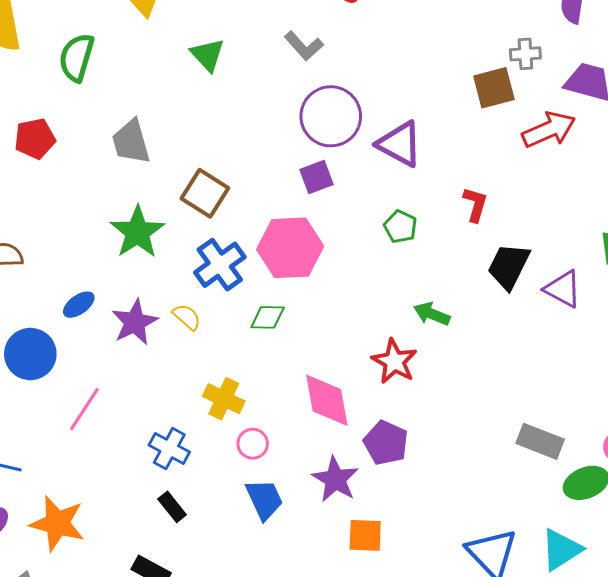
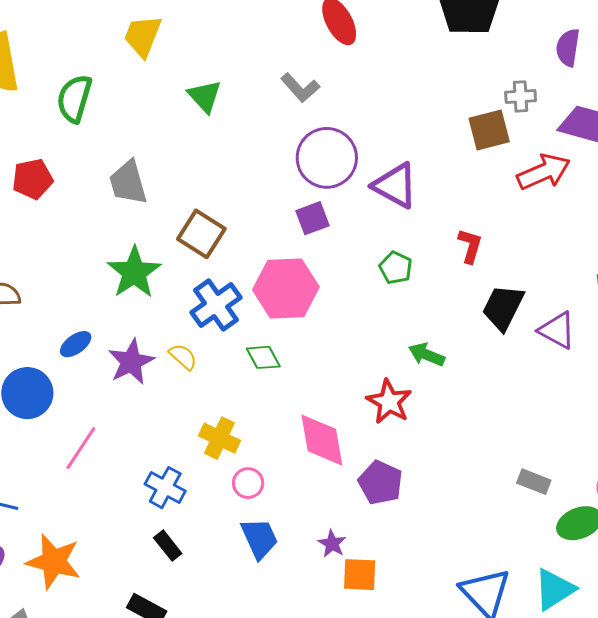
green diamond: (268, 317) -> (263, 357), turned 60
gray rectangle: (540, 441) -> (534, 482), size x0.7
purple star: (335, 479) -> (332, 544), moved, size x0.6

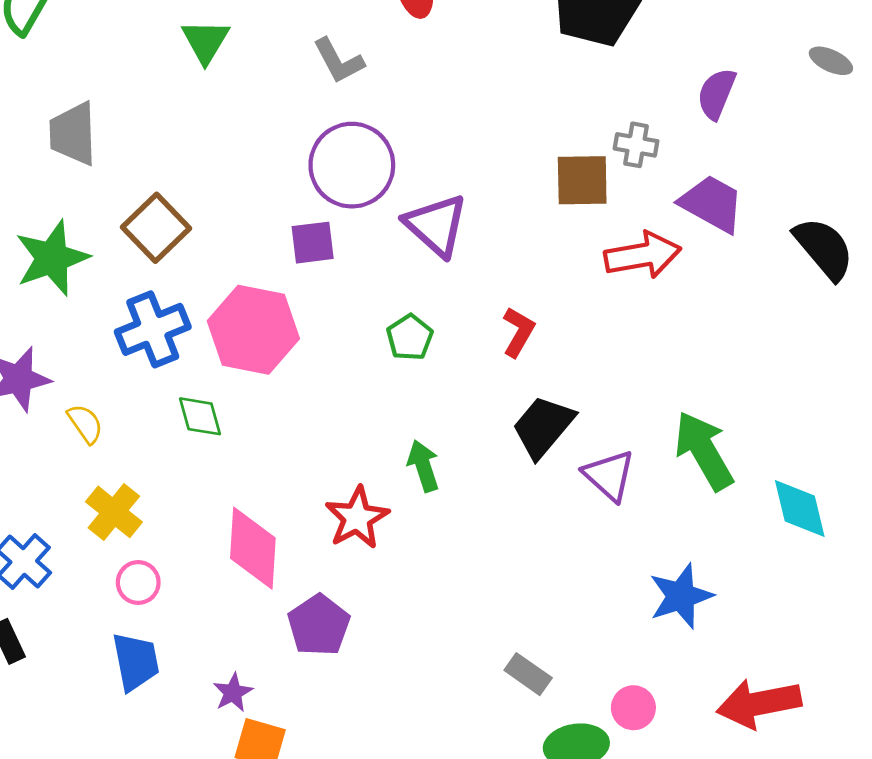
green arrow: (427, 355) -> (423, 466), turned 36
yellow semicircle: (183, 357) -> (85, 424), moved

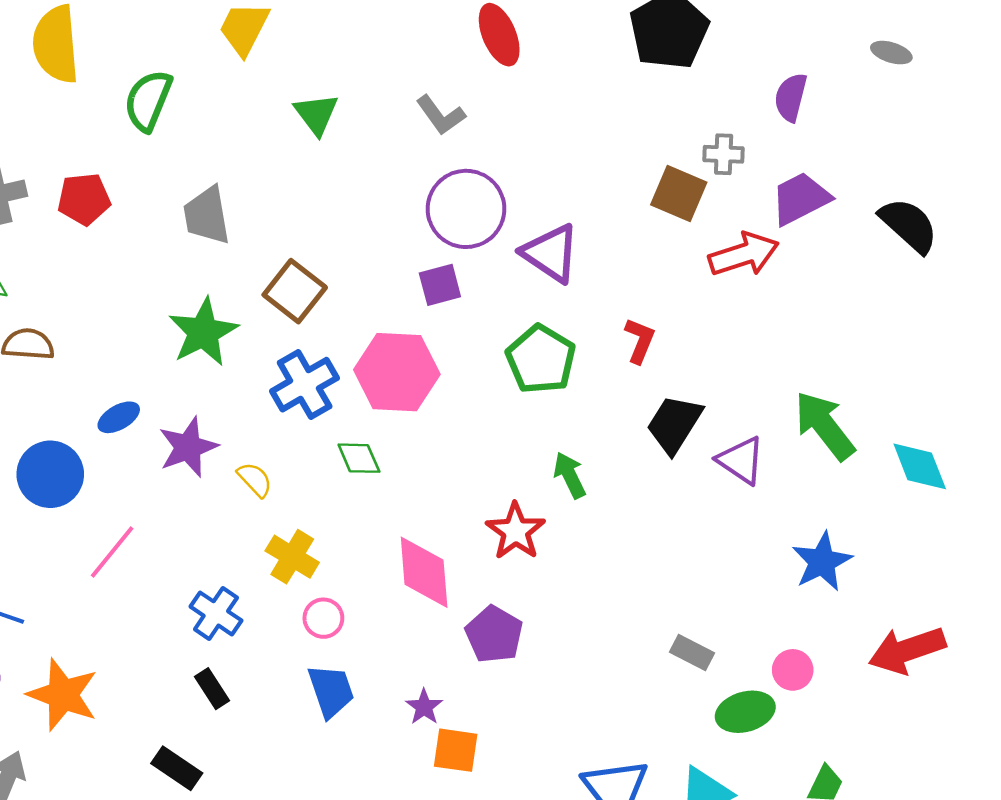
brown square: (582, 180) -> (679, 194), turned 32
purple trapezoid: (712, 204) -> (800, 198), turned -48
green pentagon: (410, 337) -> (541, 359), size x1.6

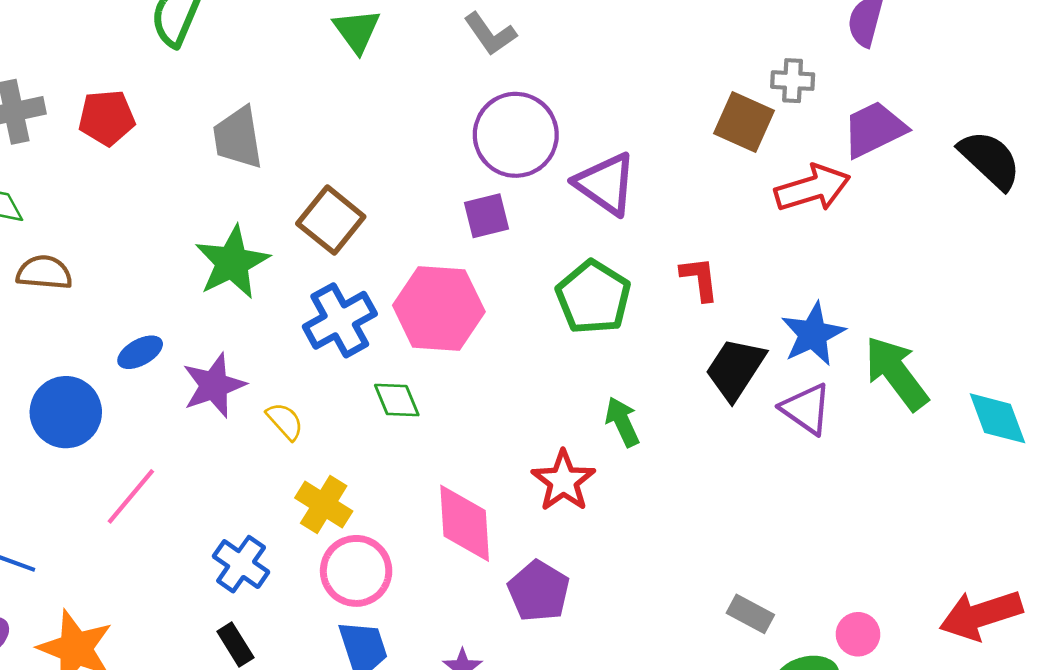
red L-shape: (640, 340) -> (700, 279), turned -30
blue star: (822, 562) -> (813, 334), moved
pink circle: (323, 618) -> (356, 571), size x1.6

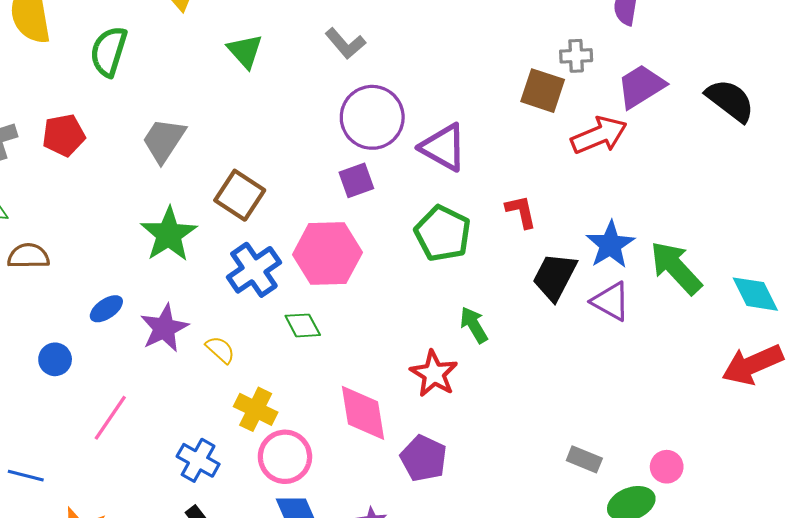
gray trapezoid: (238, 138) -> (164, 140), turned 48
blue circle: (66, 412) -> (55, 359), size x0.6
red arrow: (981, 615) -> (752, 365), moved

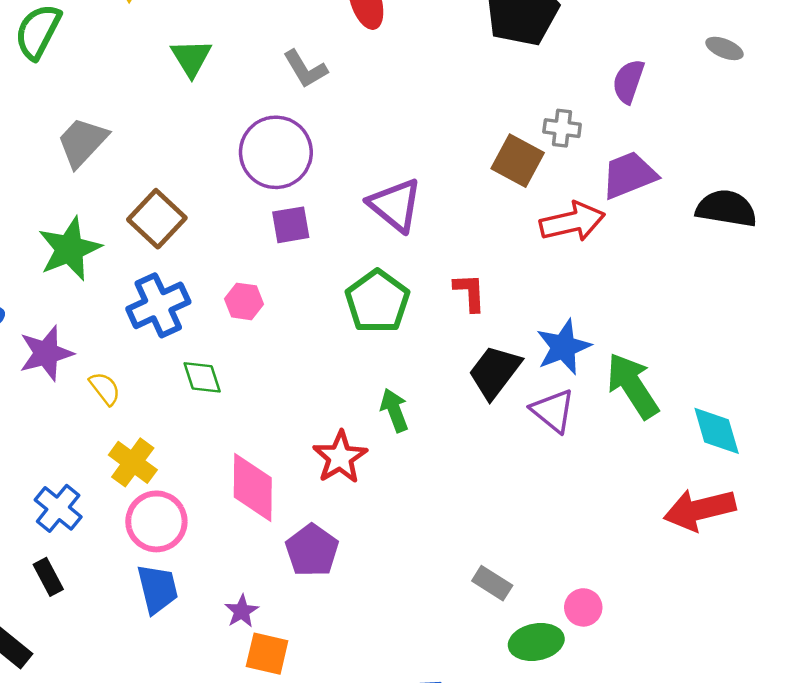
black semicircle: (730, 100) -> (726, 208), turned -38
purple circle: (372, 117) -> (276, 152), moved
pink hexagon: (327, 254) -> (244, 301), size x0.5

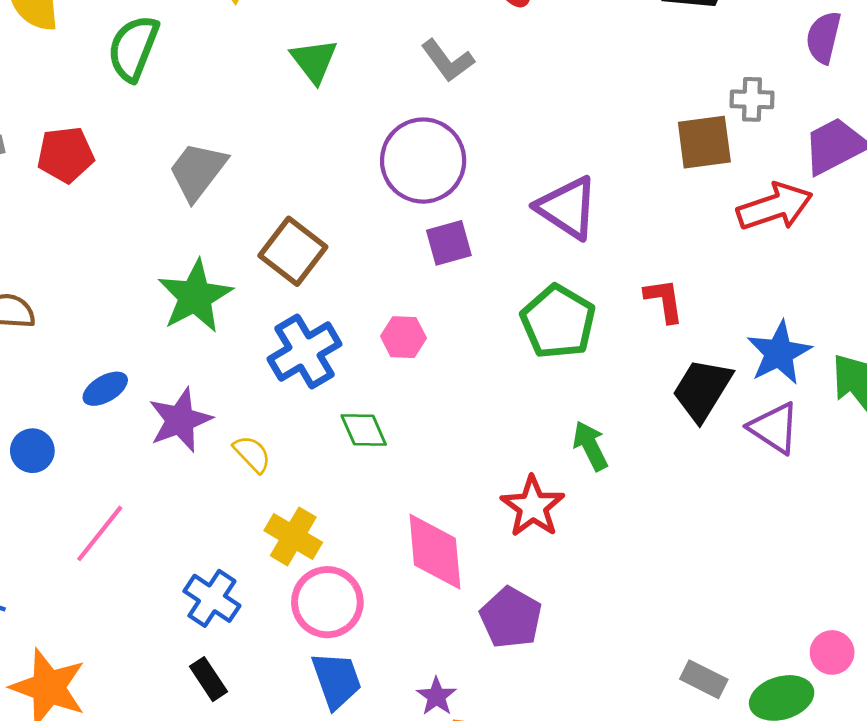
brown square: (518, 161) -> (704, 142), turned -30
gray rectangle: (492, 583) -> (704, 679), moved

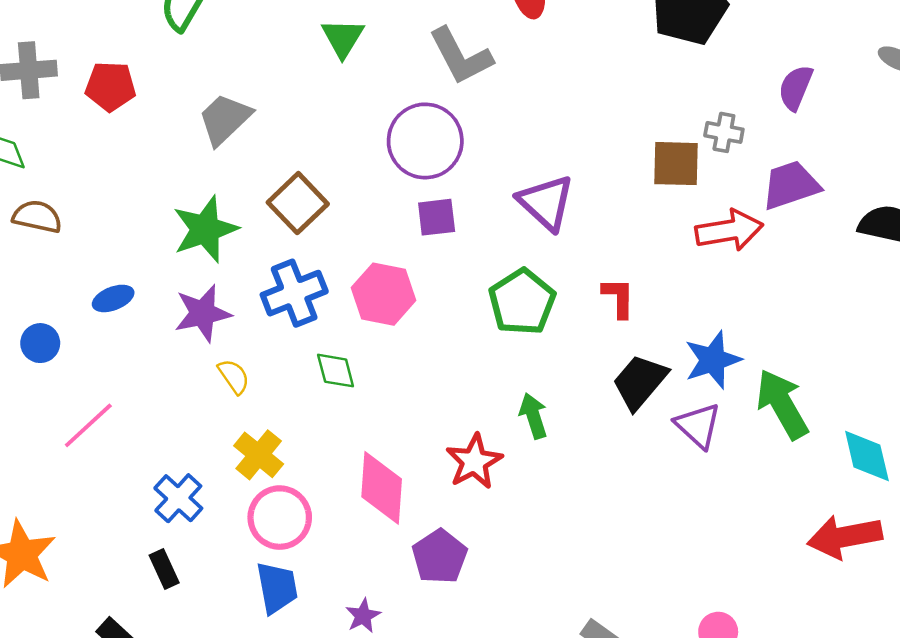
gray L-shape: (448, 61) -> (461, 56), size x1.4
pink hexagon: (403, 337) -> (383, 294), size x1.6
purple star: (180, 420) -> (203, 313), moved

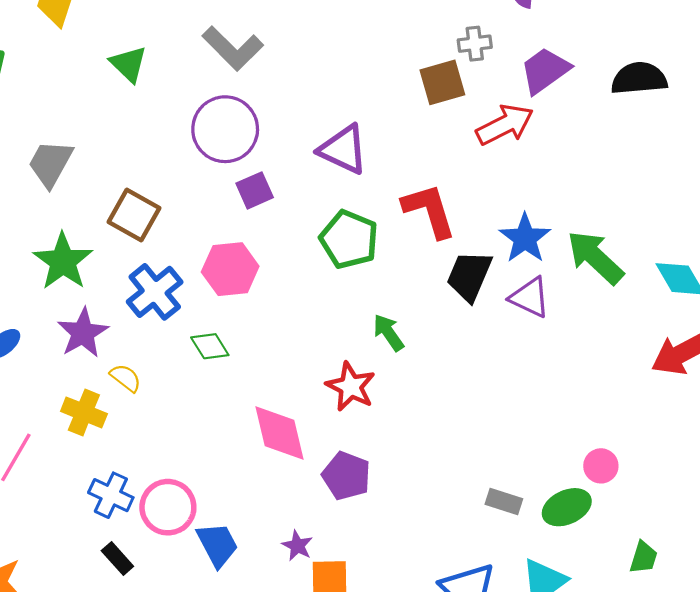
red L-shape: (618, 298) -> (429, 211), size x1.6
yellow cross: (259, 455) -> (84, 412), moved
pink circle: (280, 518) -> (168, 507), moved

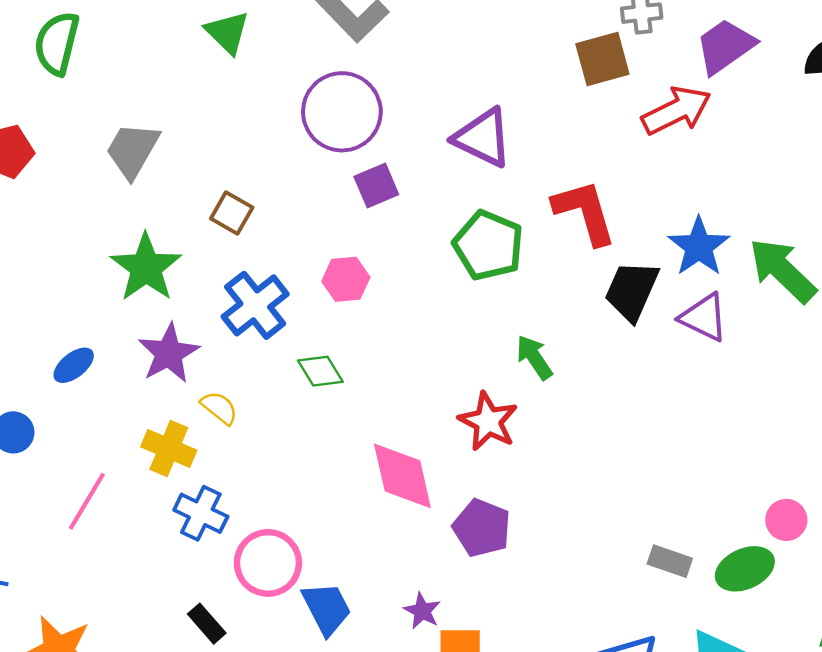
brown square: (134, 215) -> (232, 213), size x0.7
pink hexagon: (230, 269) -> (346, 279), size x0.7
blue cross: (111, 495) -> (201, 513), moved

